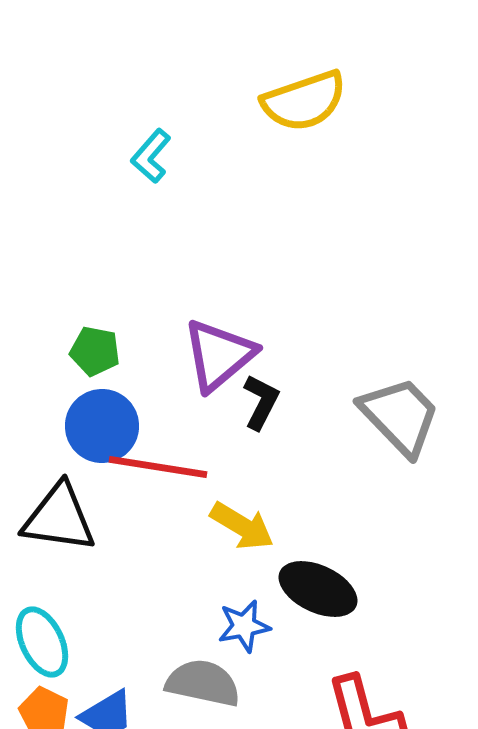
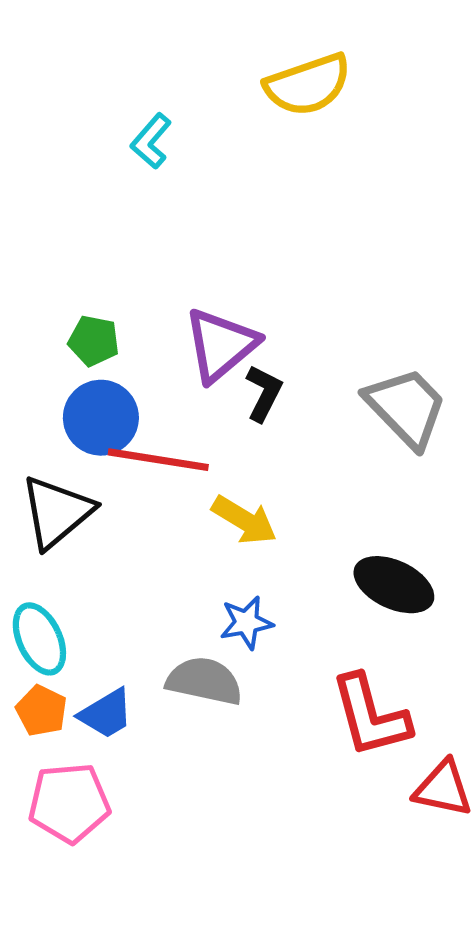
black triangle: (59, 518) -> (57, 512), turned -48
black ellipse: (318, 589) -> (394, 585), moved

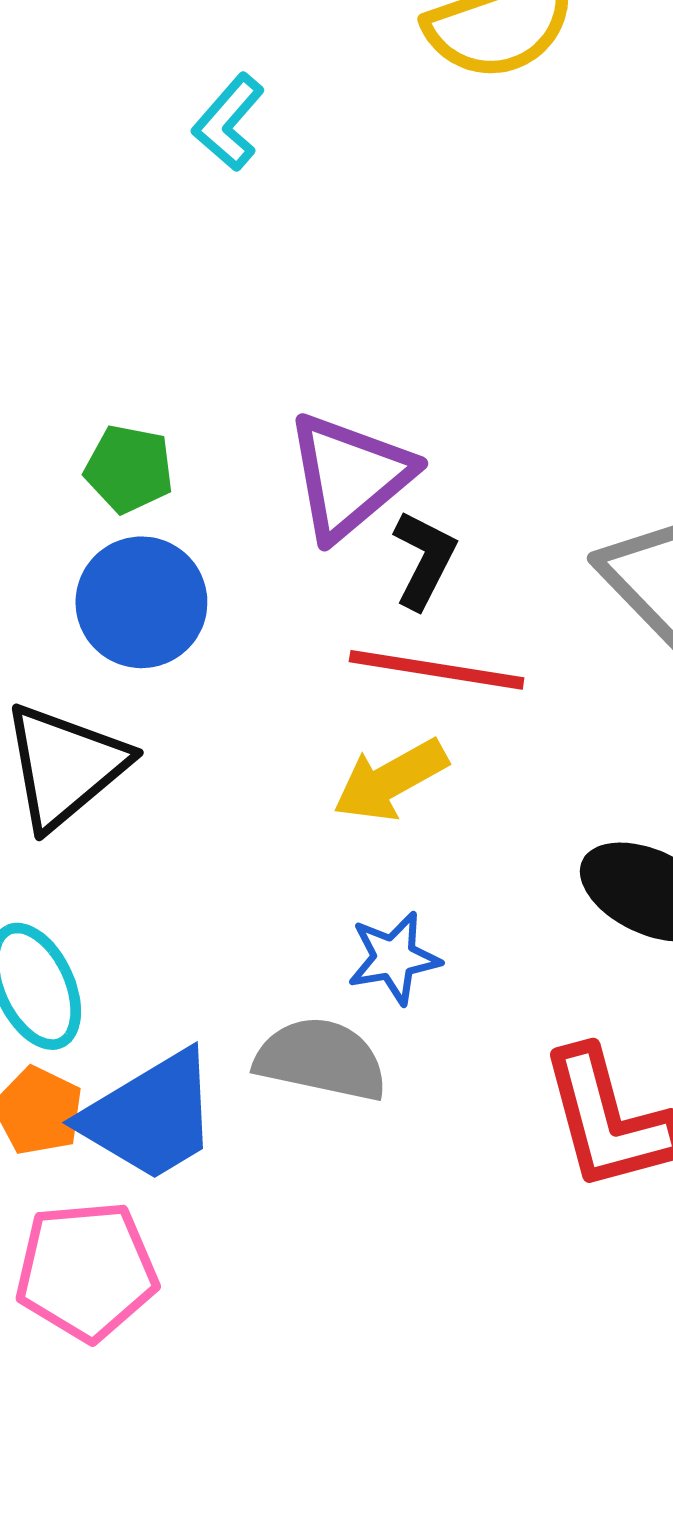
red line: (158, 460) -> (437, 670), moved
yellow arrow: (244, 520) -> (390, 780), turned 120
blue trapezoid: (106, 714) -> (150, 1116), size x1.5

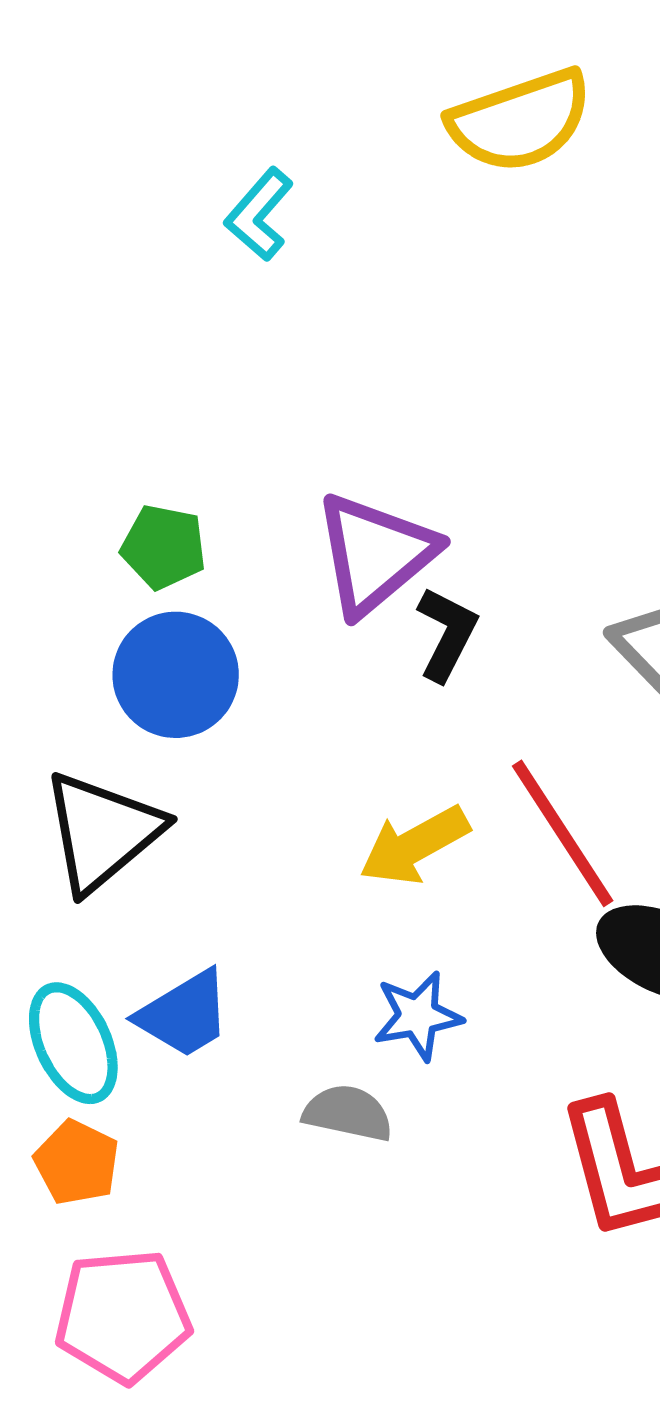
red line: (437, 670) -> (563, 833), moved, turned 48
gray semicircle: (321, 1059) -> (348, 1113), size x0.7
blue trapezoid: (150, 1116) -> (184, 1014), moved, size x0.7

